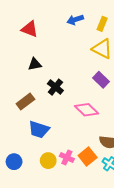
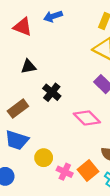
blue arrow: (75, 20) -> (53, 16), moved
blue trapezoid: (39, 130) -> (17, 140), moved
yellow circle: (48, 161) -> (44, 158), moved

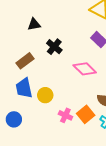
blue trapezoid: (17, 140) -> (24, 88), turned 60
yellow circle: (44, 158) -> (45, 95), moved

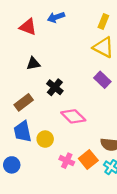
pink diamond: (85, 69) -> (73, 116), moved

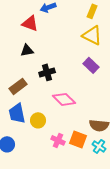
red triangle: (28, 27) -> (30, 23), moved
black cross: (55, 87) -> (47, 72), turned 35
orange square: (88, 160) -> (78, 139), turned -30

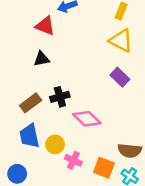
black cross: (47, 72) -> (60, 97), moved
pink cross: (58, 140) -> (73, 160), moved

